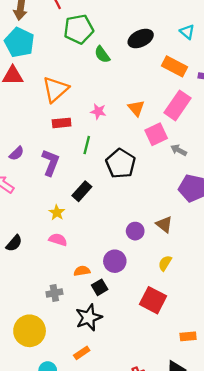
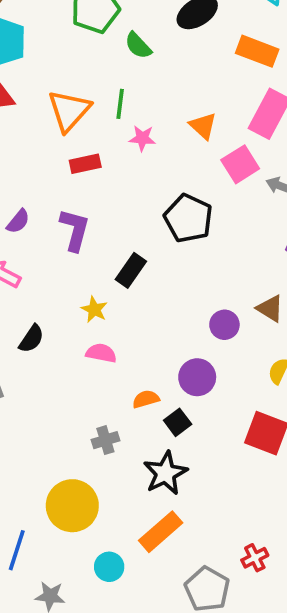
green line: (87, 145) -> (120, 104), moved
black semicircle: (14, 243) -> (31, 339), moved
orange rectangle: (82, 353) -> (161, 532), size x1.6

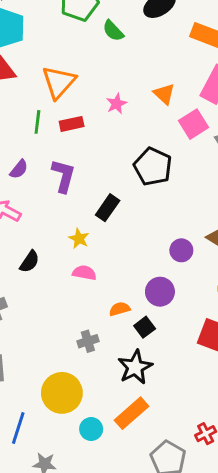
green line: (120, 104) -> (37, 122), moved
pink star: (142, 138) -> (116, 104), turned -30
cyan circle: (109, 567) -> (91, 429), moved

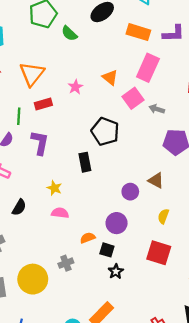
green line: (37, 122) -> (19, 116), moved
black rectangle: (108, 208) -> (85, 162), moved, turned -42
black square: (145, 327) -> (107, 250), turned -32
black star: (135, 367) -> (116, 271), moved, size x0.6
yellow circle: (62, 393) -> (33, 279), moved

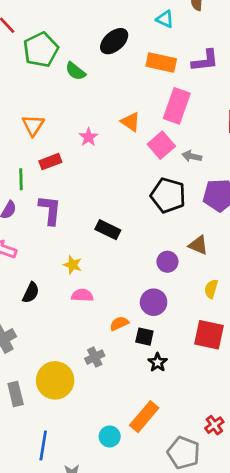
orange triangle: (32, 74) -> (33, 125), size x0.7
black pentagon: (105, 131) -> (168, 195), moved
black rectangle: (85, 162) -> (108, 230), turned -48

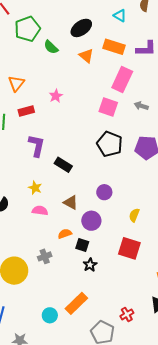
orange triangle: (131, 122) -> (86, 56), moved
pink square: (161, 145) -> (108, 107), turned -36
gray arrow: (192, 156) -> (141, 106), moved
purple L-shape: (50, 210) -> (37, 146), moved
brown triangle: (198, 245) -> (71, 202), moved

